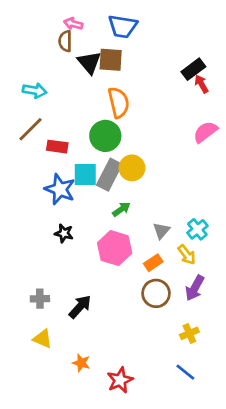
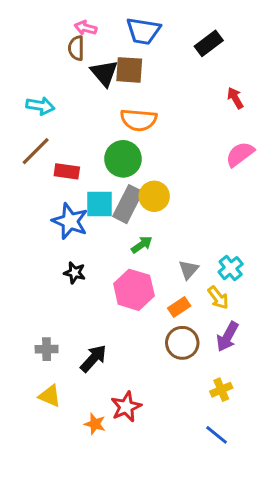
black rectangle: (193, 69) -> (209, 43), moved
orange semicircle: (119, 103) -> (139, 120), turned 108
red star: (120, 380) -> (126, 407), moved

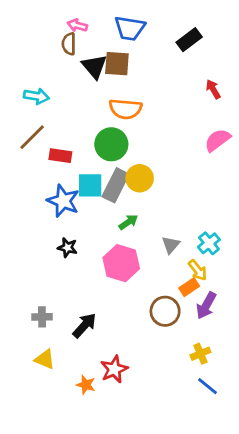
orange rectangle: (179, 307) -> (189, 287), moved
blue line: (217, 435) -> (208, 386), moved

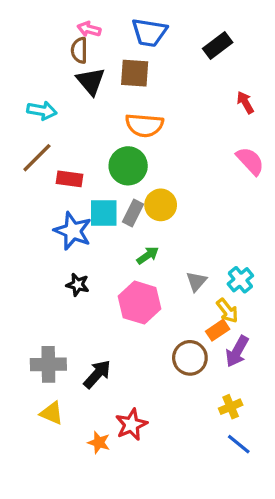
black triangle: (94, 66) -> (91, 81), moved
pink semicircle: (217, 140) -> (250, 161), turned 84
gray rectangle: (116, 185) -> (133, 213), size x0.7
gray cross: (42, 317) -> (48, 364), size x1.5

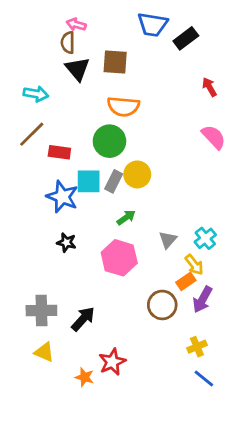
blue trapezoid: (149, 32) -> (153, 24), moved

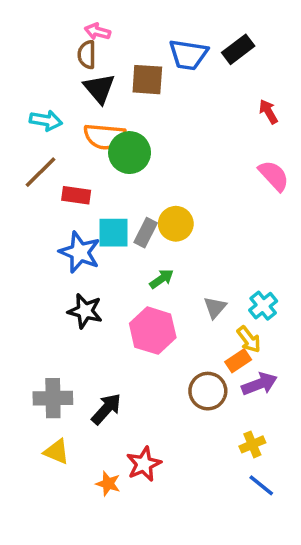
blue trapezoid: (153, 24) -> (188, 55), moved
orange semicircle: (123, 106) -> (105, 137), moved
green circle: (109, 141) -> (130, 153), moved
black star: (66, 242) -> (85, 311), size x1.4
purple arrow: (203, 299) -> (259, 384), turned -140

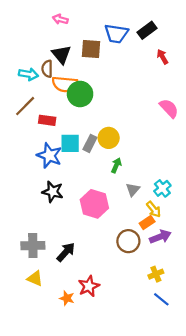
brown semicircle: (87, 55) -> (47, 69), moved
red arrow: (268, 112) -> (162, 57), moved
green arrow: (162, 279) -> (116, 165), moved, turned -32

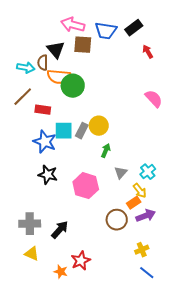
pink arrow: (60, 19) -> (73, 25), moved, size x1.6

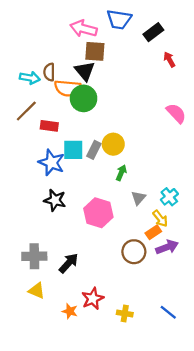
blue trapezoid: (106, 31) -> (119, 19), moved
black triangle: (56, 50) -> (85, 71), moved
yellow cross: (142, 250) -> (125, 313), moved, turned 32

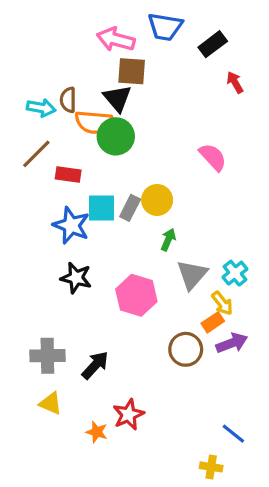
pink semicircle: (176, 113) -> (213, 157), moved
gray triangle: (138, 198) -> (192, 275), size x1.5
yellow cross: (125, 313) -> (211, 467), moved

